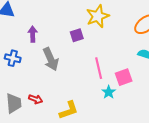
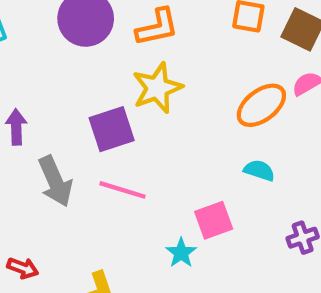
purple square: (77, 35) -> (112, 129), size x1.5
pink line: (99, 68) -> (123, 190), moved, turned -60

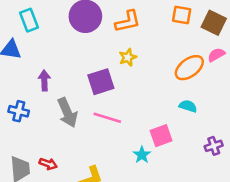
yellow star: (157, 88) -> (128, 57), size x0.6

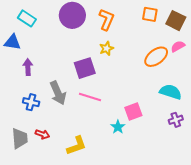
cyan rectangle: (29, 20) -> (27, 18), turned -36
orange L-shape: (128, 21) -> (106, 19), turned -55
purple arrow: (44, 80) -> (28, 67), moved
cyan semicircle: (188, 106) -> (171, 92), moved, size x1.5
blue cross: (19, 111) -> (31, 102), moved

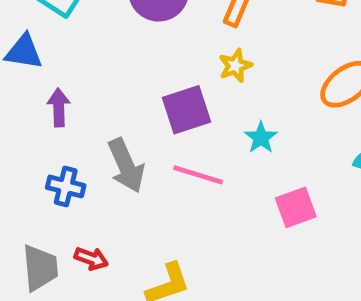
cyan star: (118, 127) -> (261, 138), moved

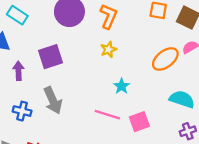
purple square: (186, 110) -> (50, 57), moved
pink line: (198, 175) -> (107, 115), moved

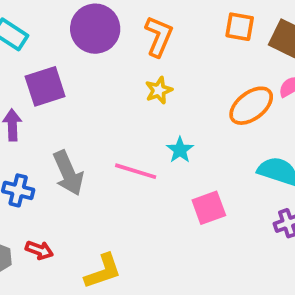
purple square: (50, 57) -> (45, 86), moved
pink line: (107, 115) -> (136, 171), moved

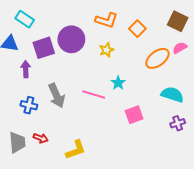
orange square: (240, 27) -> (137, 29), moved, turned 35
purple circle: (95, 29) -> (71, 39), moved
orange L-shape: (159, 36) -> (106, 20), turned 85

